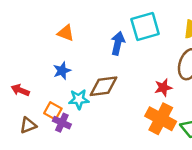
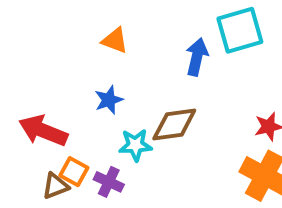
red arrow: (20, 90) -> (43, 131), size x1.6
orange square: (53, 111) -> (74, 172), moved

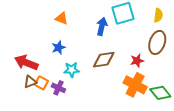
brown diamond: (174, 125) -> (104, 60), moved
brown triangle: (55, 186) -> (30, 82), moved

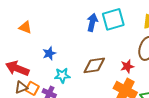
orange triangle: (61, 18) -> (25, 27), moved
blue arrow: (102, 26) -> (92, 22), moved

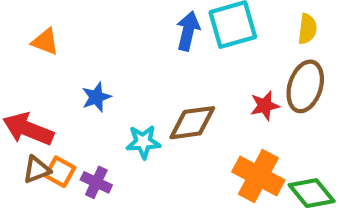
red star: (127, 66) -> (265, 106), moved
cyan star: (62, 75) -> (143, 142), moved

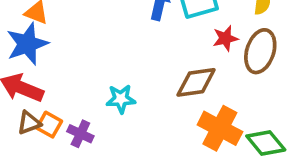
blue star: (96, 97) -> (27, 44), moved, size x1.6
red star: (265, 106) -> (225, 38), moved
brown diamond: (192, 123) -> (196, 82), moved

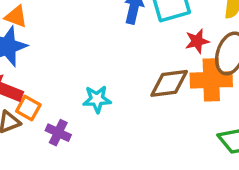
orange square: (49, 125) -> (28, 108), moved
orange cross: (220, 128) -> (211, 80), moved, turned -30

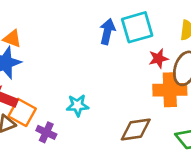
brown diamond: (169, 83) -> (136, 130), moved
orange square: (28, 108) -> (22, 112), size x1.4

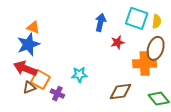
cyan square: (137, 27) -> (137, 18), moved, turned 35
red star: (158, 59) -> (118, 42), moved

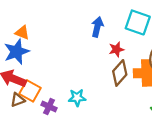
cyan star: (79, 75) -> (77, 98), moved
brown diamond: (121, 92) -> (120, 73), moved, turned -40

